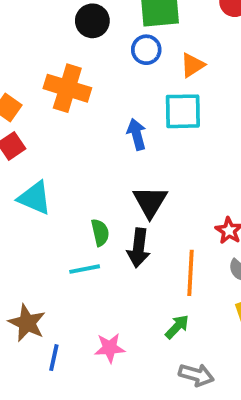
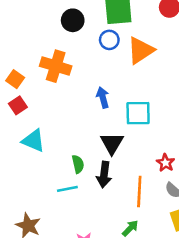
orange triangle: (192, 65) -> (141, 50), size x1.6
cyan square: (183, 111) -> (138, 113), moved

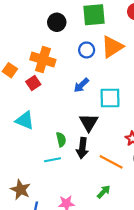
blue circle: (109, 40) -> (87, 50), moved
blue arrow: (103, 97) -> (81, 85), turned -119
red square: (18, 105) -> (33, 83), moved
orange line: (139, 192) -> (111, 162), turned -65

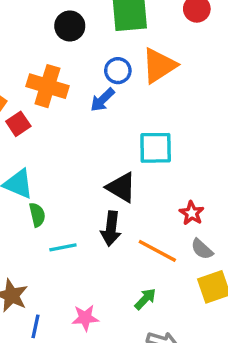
red square: (33, 83) -> (18, 124), moved
blue arrow: (81, 85) -> (102, 100), moved
black triangle: (89, 122) -> (121, 187), turned -30
green semicircle: (61, 140) -> (37, 215), moved

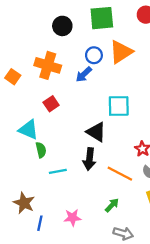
red square: (18, 124) -> (51, 104), moved

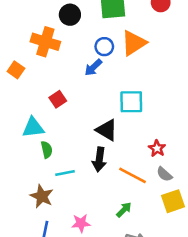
orange cross: (48, 65) -> (45, 42), moved
cyan triangle: (29, 130) -> (33, 128), turned -30
brown star: (24, 203) -> (42, 196), moved

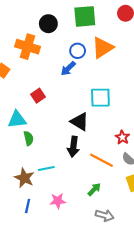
cyan line: (65, 173) -> (46, 169), moved

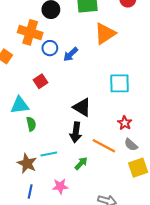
blue circle: (78, 51) -> (50, 48), moved
cyan square: (100, 98) -> (119, 83), moved
green arrow: (94, 189) -> (81, 163), moved

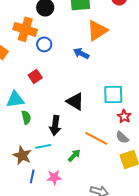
blue arrow: (71, 54) -> (81, 53), moved, turned 70
cyan square: (119, 83) -> (113, 94), moved
red star: (125, 123) -> (124, 116), moved
black arrow: (76, 132) -> (55, 125), moved
blue line: (30, 191) -> (32, 176), moved

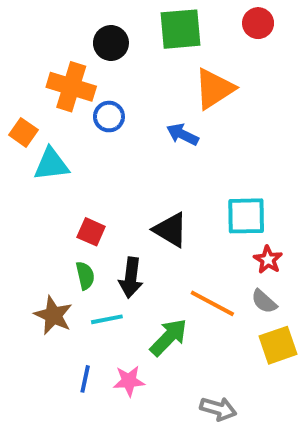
red square: (35, 76) -> (91, 232), moved, turned -32
cyan triangle: (15, 99) -> (51, 164), moved
green semicircle: (26, 117) -> (85, 276), moved
brown star: (22, 155) -> (53, 315), moved
green arrow: (74, 155) -> (169, 337), size x1.5

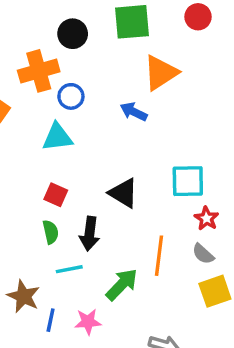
orange cross: (71, 87) -> (39, 71), turned -33
cyan triangle: (51, 164) -> (57, 137), moved
orange line: (212, 303) -> (159, 256), turned 69
brown star: (53, 315) -> (23, 296), moved

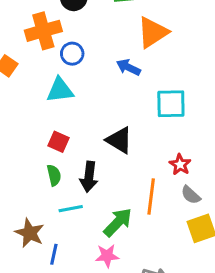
cyan square: (188, 181) -> (171, 104), moved
red star: (206, 218) -> (180, 165), moved
pink star: (88, 322) -> (107, 256), moved

